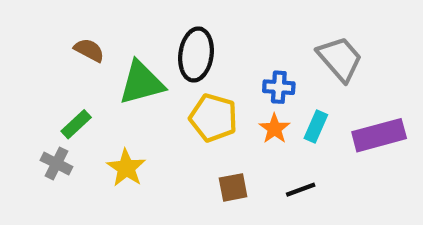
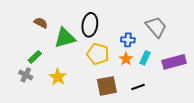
brown square: (233, 187) -> (107, 86), size x1.5

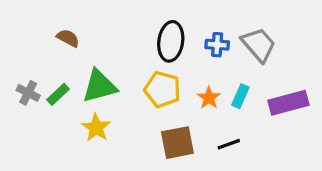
black ellipse: (90, 25) -> (171, 41), moved
green triangle: (65, 38) -> (99, 86), moved
blue cross: (128, 40) -> (217, 45), moved
gray cross: (26, 75) -> (28, 93), moved

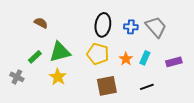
gray cross: (28, 93) -> (17, 77), moved
purple rectangle: (288, 103) -> (174, 62), size x0.7
black line: (229, 144) -> (147, 87), moved

